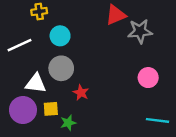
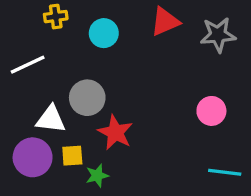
gray star: (140, 31) -> (218, 35), moved
cyan circle: (60, 36) -> (104, 33), moved
red star: (81, 93) -> (115, 132), size x1.5

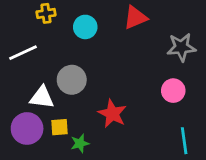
gray star: (218, 35) -> (181, 47), moved
red star: (115, 132) -> (112, 114), moved
cyan line: (225, 172) -> (184, 141), turned 75

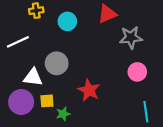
gray star: (181, 47) -> (131, 37), moved

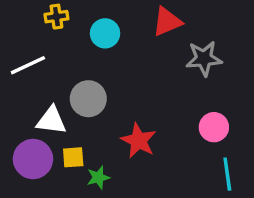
pink circle: (137, 72) -> (214, 127), moved

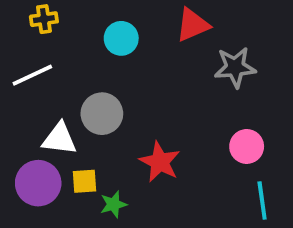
yellow cross: (56, 17) -> (44, 19), moved

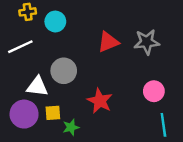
red triangle: (193, 25) -> (108, 42), moved
cyan circle: (121, 38) -> (55, 22), moved

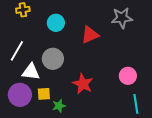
cyan circle: (55, 22) -> (56, 23), moved
gray star: (147, 42) -> (122, 18), moved
white line: (20, 47) -> (17, 51), moved, turned -35

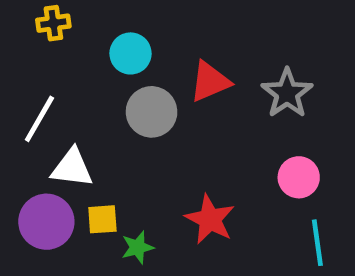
gray star: (122, 18) -> (287, 93), moved, turned -30
gray circle: (53, 59) -> (152, 112), moved
red star: (83, 84) -> (210, 219), moved

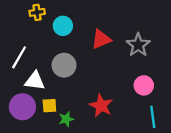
yellow cross: (53, 23) -> (37, 12), moved
gray circle: (152, 112) -> (64, 65), moved

